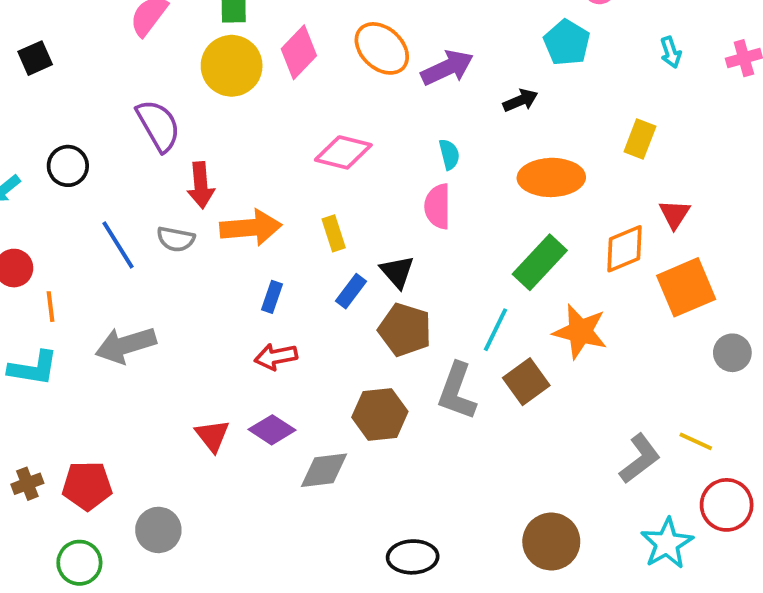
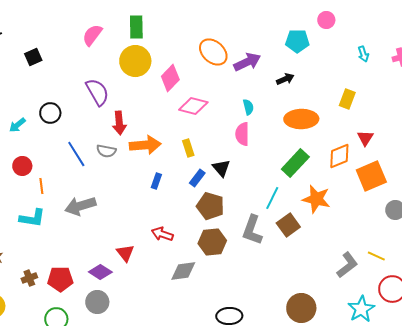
cyan pentagon: (567, 43) -> (297, 41), moved, turned -30
pink diamond: (299, 52) -> (170, 78), moved
brown pentagon: (405, 330) -> (210, 206), moved
red arrow: (276, 357) -> (162, 234), moved, turned 30
purple diamond: (272, 430) -> (100, 272), moved

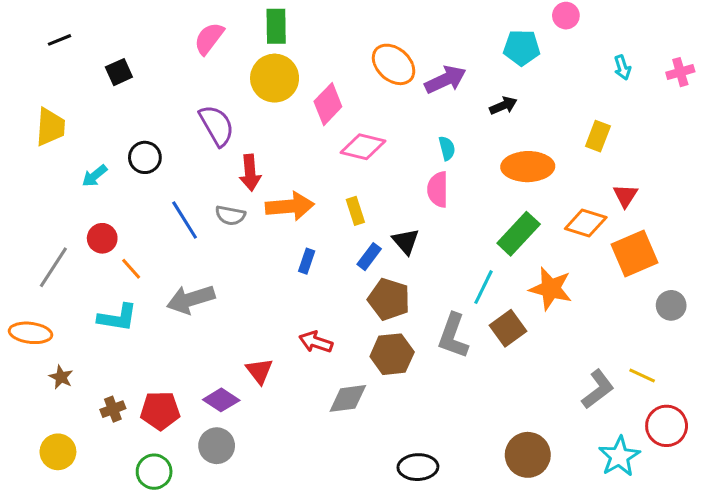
orange diamond: (339, 156) -> (586, 223), turned 40
orange line: (41, 186) -> (131, 269), turned -35

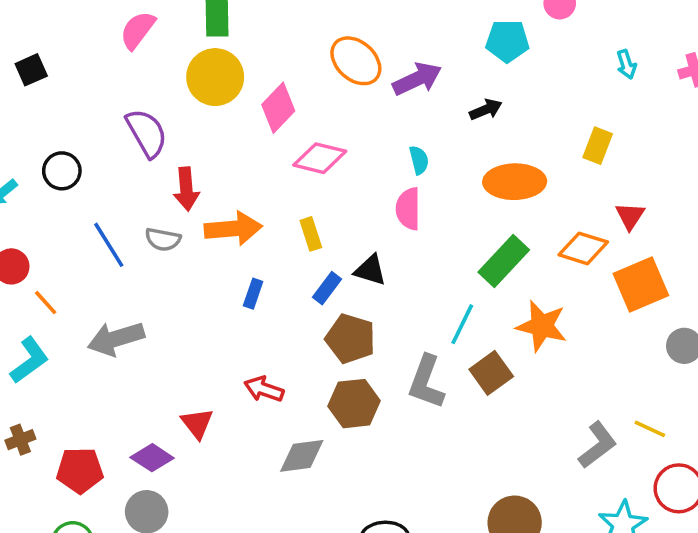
black triangle: (406, 241) -> (370, 270), turned -32
cyan L-shape: (117, 318) -> (29, 360), turned -45
brown cross: (113, 409) -> (20, 440), moved

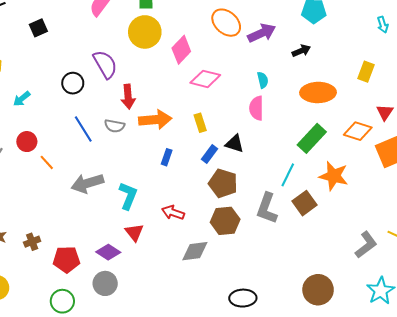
black circle: (62, 171) -> (73, 83), moved
cyan L-shape: (29, 360) -> (128, 196), moved, turned -32

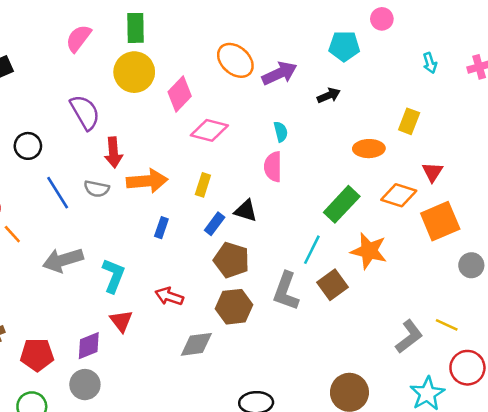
black circle: (73, 83) -> (28, 146), moved
orange ellipse: (318, 92) -> (369, 149), moved, size x0.7
yellow rectangle: (200, 123) -> (203, 185), turned 36
purple diamond: (108, 252) -> (89, 346), turned -55

